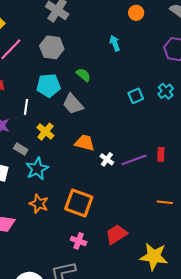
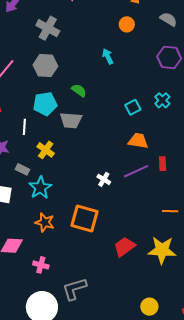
gray trapezoid: (73, 104) -> (71, 120), turned -40
orange trapezoid: (85, 143) -> (138, 141), moved
white cross: (107, 159) -> (104, 179), moved
pink cross: (79, 241) -> (41, 265), moved
yellow star: (154, 257) -> (162, 250), moved

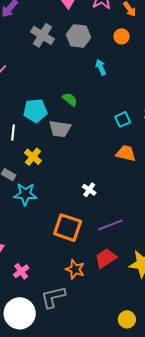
gray hexagon: (45, 66) -> (79, 36), moved
purple line: (136, 171) -> (110, 225), moved
cyan star: (40, 188) -> (25, 194), turned 30
orange star: (45, 222) -> (75, 269), moved
pink cross: (41, 265) -> (21, 271), turned 35

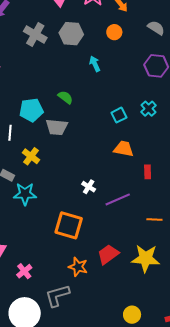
purple line: (110, 225) -> (118, 199), moved

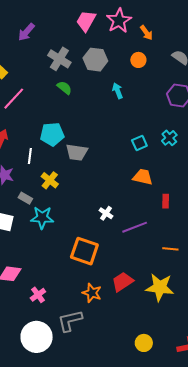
green semicircle: (65, 97) -> (64, 88), moved

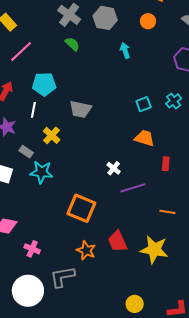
cyan pentagon: (52, 134) -> (44, 84), moved
white cross: (106, 213) -> (114, 168), moved
red trapezoid: (123, 282) -> (117, 241), turned -85
pink cross: (38, 295) -> (32, 249), turned -35

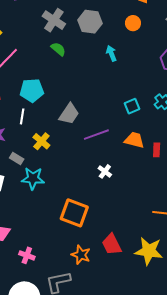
gray trapezoid: (80, 109) -> (69, 114), turned -65
red rectangle: (166, 164) -> (157, 150), moved
purple line: (133, 188) -> (96, 135), moved

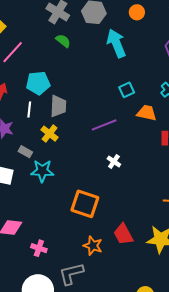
cyan arrow: (111, 53) -> (116, 43), size x1.8
cyan square: (132, 106) -> (127, 90), moved
gray trapezoid: (69, 114) -> (58, 106), moved, turned -30
orange trapezoid: (134, 140) -> (147, 113), moved

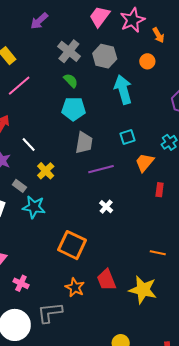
cyan pentagon: (38, 83) -> (74, 109), moved
gray trapezoid: (58, 106) -> (84, 143), moved
white line: (29, 109) -> (29, 144), turned -56
orange trapezoid: (147, 113) -> (145, 162), turned -70

